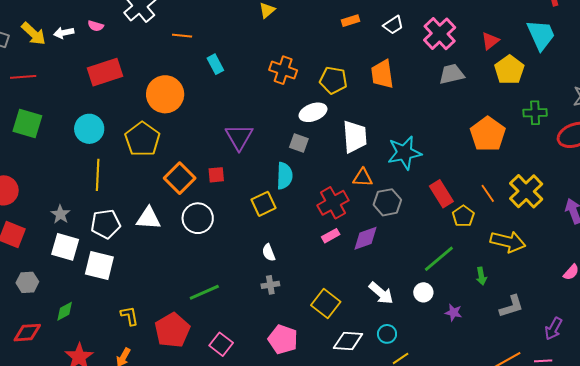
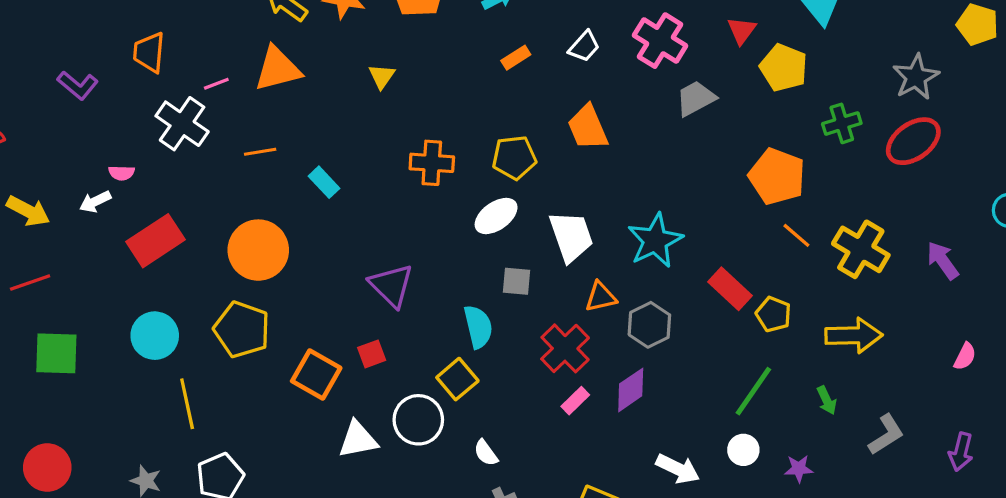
white arrow: (64, 33) -> (95, 202), moved
gray square: (299, 143) -> (517, 281), moved
orange line: (488, 193) -> (796, 235), moved
white triangle: (148, 218) -> (358, 440), moved
white circle: (198, 218) -> (418, 420), moved

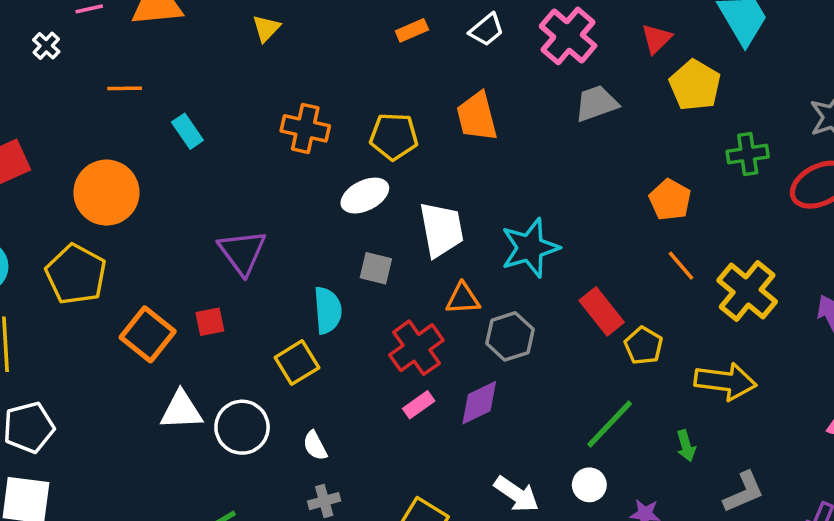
white cross: (182, 124) -> (46, 46), size x0.5
orange pentagon: (777, 177) -> (670, 200), size x0.7
white circle: (418, 420) -> (242, 427), moved

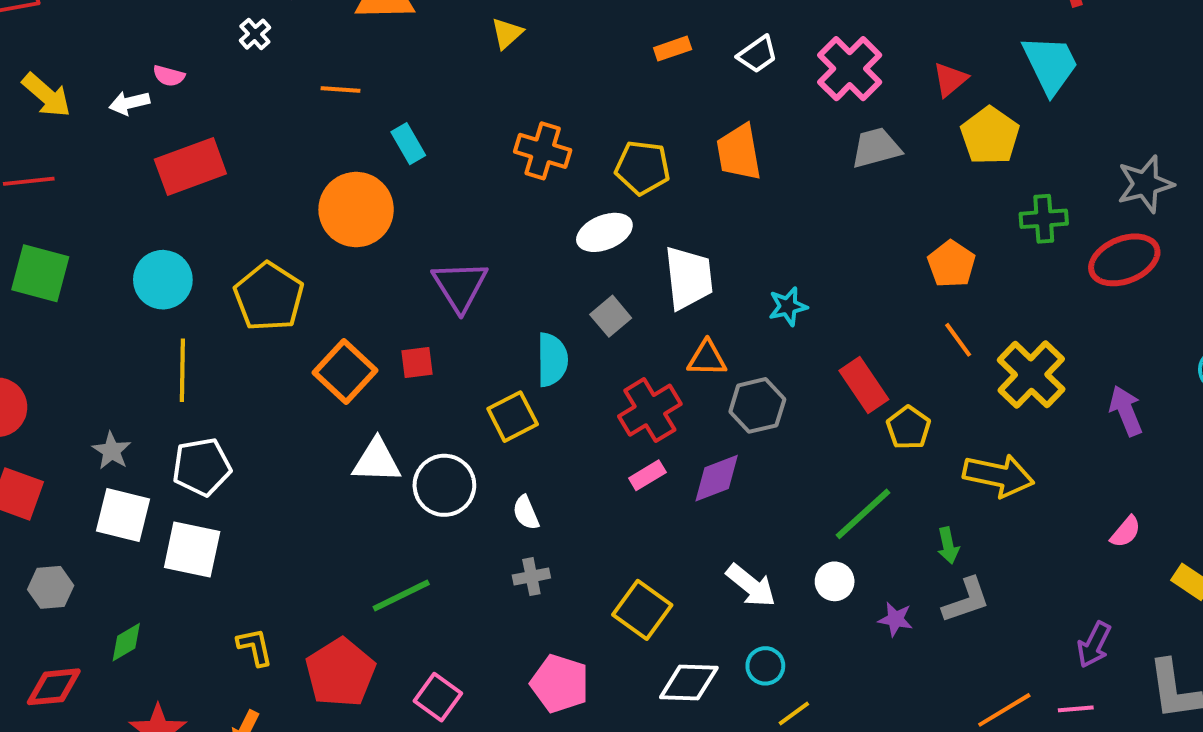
orange circle: (106, 193) -> (356, 210), moved
cyan star: (530, 248) -> (788, 306), size x0.6
gray square: (376, 268) -> (611, 316), turned 32
gray L-shape: (744, 492) -> (966, 600), moved

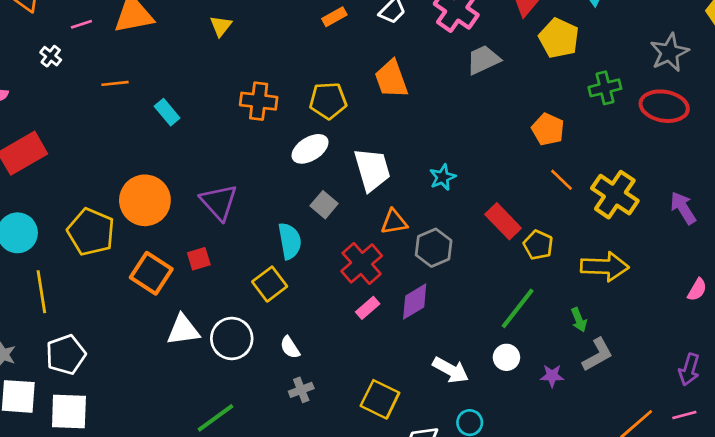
orange circle: (356, 210) -> (145, 200), moved
red ellipse: (1124, 260) -> (664, 106), turned 42

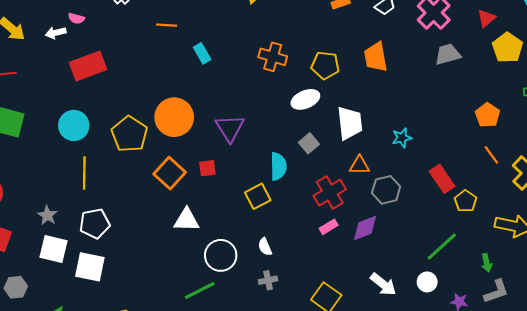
white circle: (232, 338) -> (221, 255), moved

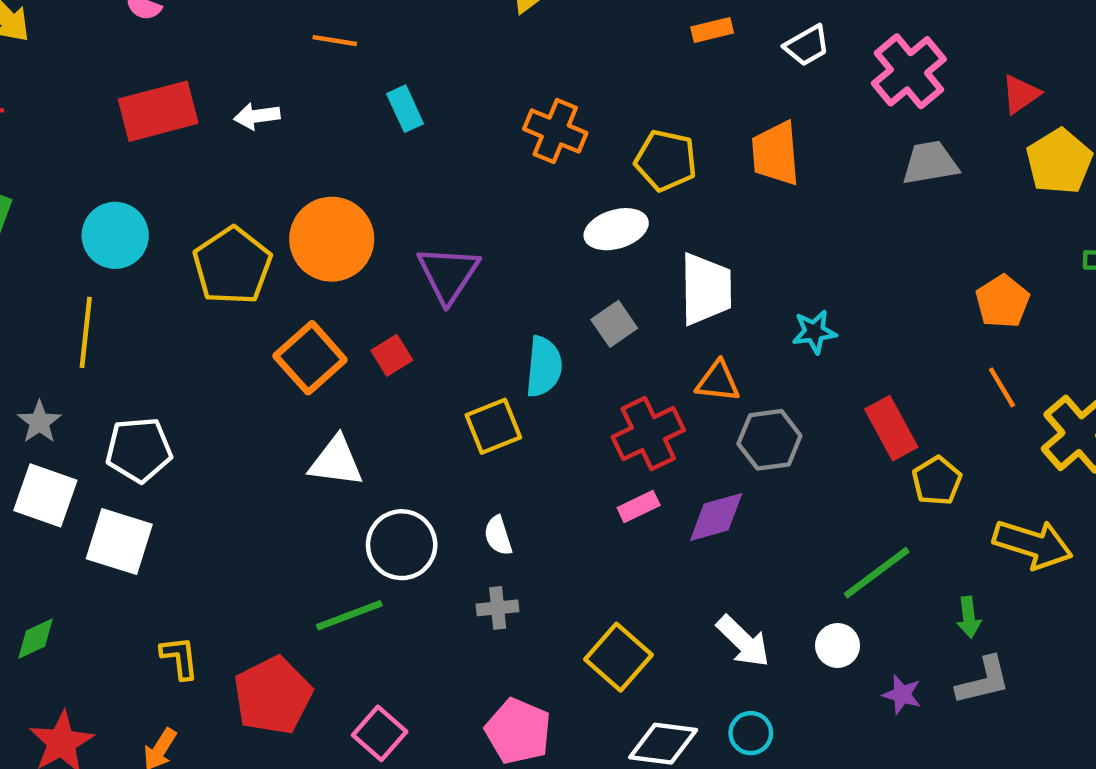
white arrow: (56, 33) -> (257, 116), moved
red square: (207, 168) -> (392, 355), turned -30
yellow line: (84, 173) -> (86, 332), moved

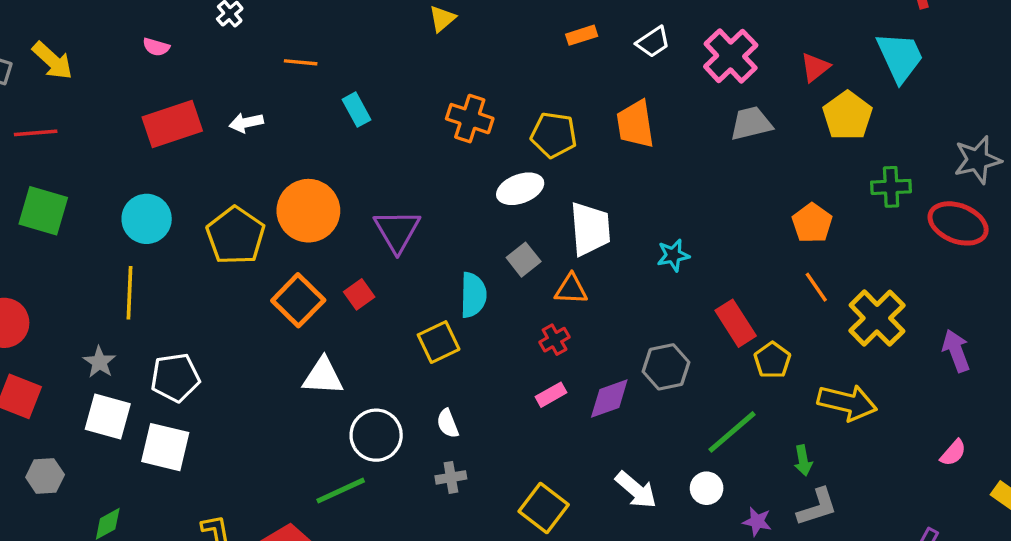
orange triangle: (718, 382) -> (571, 289), moved
red cross: (648, 434) -> (555, 340), size x0.6
gray hexagon: (769, 440) -> (666, 367), moved

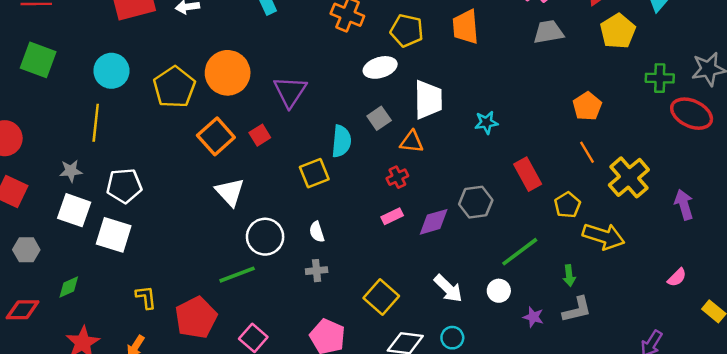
green cross: (891, 187) -> (660, 78), moved
yellow pentagon: (772, 360) -> (567, 205), moved
gray star: (99, 362) -> (71, 171), turned 30
white triangle: (323, 376) -> (230, 192), turned 40

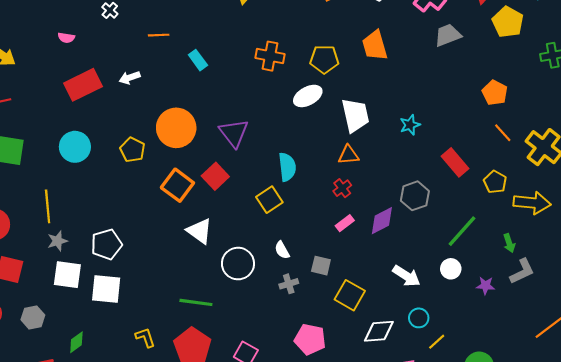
yellow pentagon: (174, 87) -> (132, 150), size x0.7
gray square: (379, 118) -> (321, 266), moved, turned -30
yellow line: (96, 123) -> (48, 206), moved
red square: (260, 135) -> (215, 176), size x1.4
green line: (237, 275) -> (196, 302), moved, turned 40

